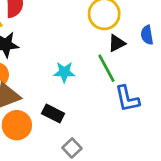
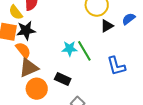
blue semicircle: (147, 35) -> (129, 19), turned 64
green line: (106, 68) -> (84, 51), moved

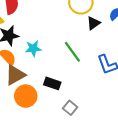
cyan star: (70, 49) -> (33, 48), moved

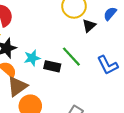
black rectangle: (52, 83) -> (52, 66), moved

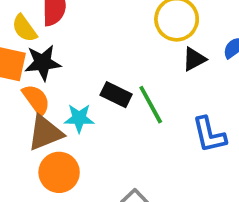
cyan star: (32, 58) -> (79, 118), moved
black rectangle: (52, 66) -> (116, 95), moved

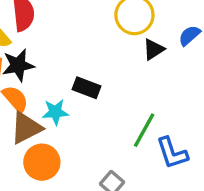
green line: (151, 105) -> (144, 130), moved, turned 63
blue L-shape: (209, 135) -> (172, 153), moved

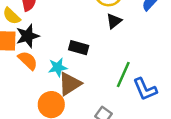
black triangle: (154, 49) -> (114, 21), moved
brown triangle: (26, 128) -> (70, 84), moved

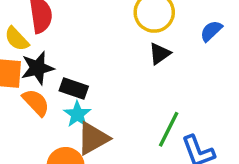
black rectangle: (79, 48) -> (74, 88), moved
cyan star: (58, 67) -> (77, 114), turned -30

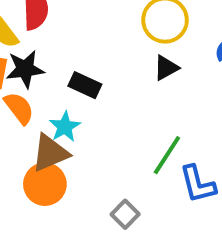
black rectangle: (74, 88) -> (85, 85), moved
brown triangle: (93, 138) -> (50, 153), moved

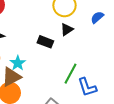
black rectangle: (85, 85) -> (45, 42), moved

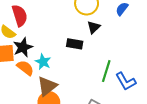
cyan star: (18, 63) -> (43, 62), moved

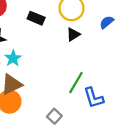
black rectangle: (75, 44) -> (36, 18), moved

